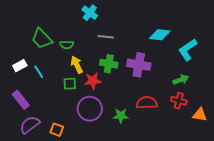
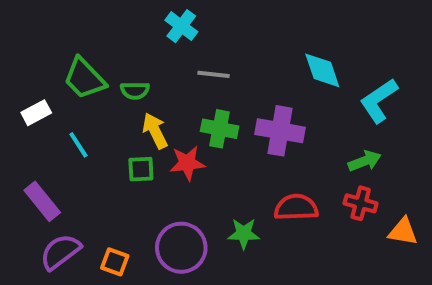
cyan diamond: (160, 35) -> (322, 70), turned 65
white rectangle: (20, 66) -> (36, 113), moved
purple circle: (90, 109) -> (181, 248), moved

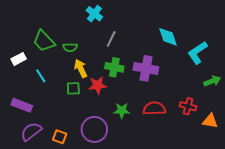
gray line: (214, 74) -> (111, 39), turned -70
green arrow: (365, 161) -> (212, 81), moved
purple rectangle: (42, 201) -> (22, 105), turned -30
green star: (244, 234) -> (122, 110), moved

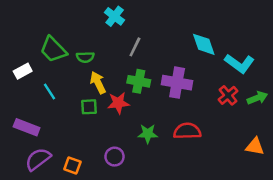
cyan L-shape: (197, 53) -> (240, 63), turned -110
red cross: (188, 106) -> (228, 95), moved, turned 35
purple circle: (94, 129) -> (115, 157), size x0.6

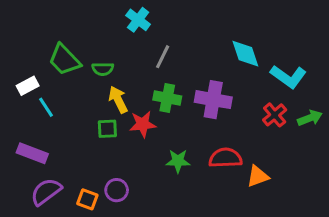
cyan line: (49, 92) -> (46, 107), moved
orange triangle: (255, 146) -> (258, 176), moved, turned -30
purple circle: (115, 157) -> (117, 190), moved

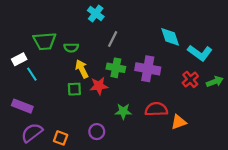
green trapezoid: (64, 60) -> (45, 41), turned -50
purple circle: (117, 190) -> (97, 132), moved

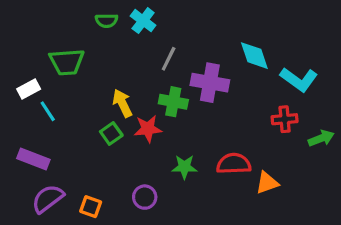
green semicircle: (71, 48) -> (107, 21), moved
purple cross: (148, 69) -> (210, 83), moved
red cross: (190, 79) -> (285, 119), turned 35
green arrow: (215, 82) -> (321, 138), moved
green square: (74, 89) -> (111, 133), turned -32

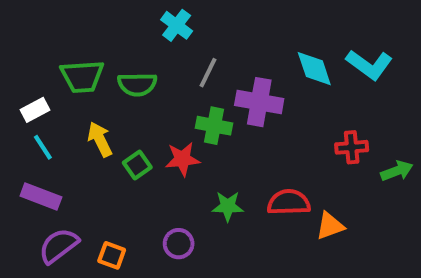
green semicircle: (107, 21) -> (137, 84), moved, size x1.4
cyan L-shape: (299, 79) -> (369, 65), moved
yellow arrow: (122, 103) -> (100, 139), moved
cyan line: (48, 111) -> (43, 147), moved

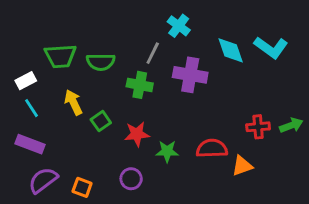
cyan cross: (177, 25) -> (179, 26), moved
green cross: (214, 126) -> (140, 85), moved
red cross: (352, 147) -> (258, 127), moved
red star: (182, 159) -> (137, 134), moved

